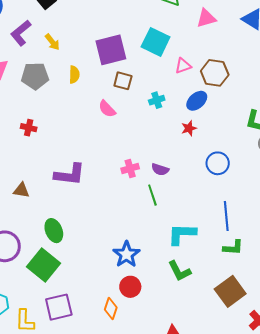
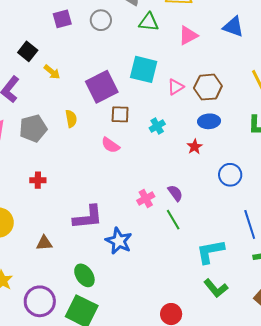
yellow arrow: (52, 42) -> (52, 72), moved
blue ellipse: (197, 101) -> (209, 121), moved, turned 50
purple semicircle: (160, 169) -> (175, 193), turned -132
blue star: (126, 254) -> (119, 241), moved

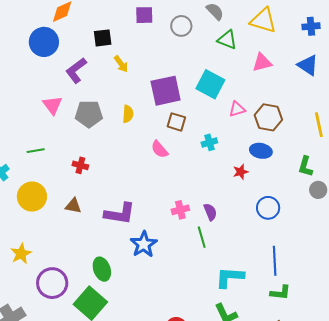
black square: (28, 51) -> (103, 38), turned 30
brown triangle: (44, 243) -> (73, 206), moved

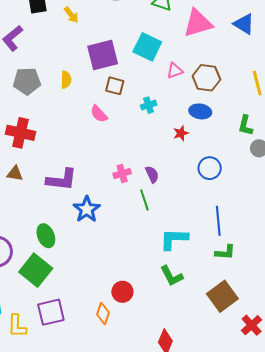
pink triangle: (262, 62) -> (198, 23), size x1.5
yellow arrow: (121, 64) -> (71, 15), moved
red cross: (80, 165) -> (20, 133), size x1.8

